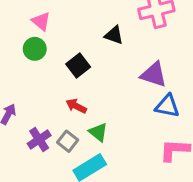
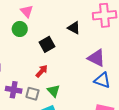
red arrow: (76, 106) -> (42, 71), turned 96
purple cross: (39, 140) -> (14, 90), turned 35
gray square: (68, 141) -> (32, 94), turned -32

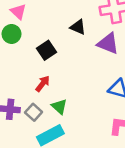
purple triangle: (96, 58) -> (108, 43), moved
gray square: (32, 94) -> (34, 112), turned 32

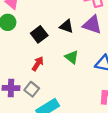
black triangle: (78, 27) -> (66, 26), moved
green triangle: (59, 107) -> (72, 57), moved

